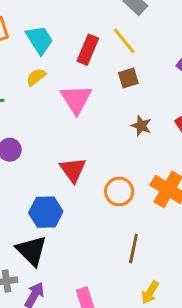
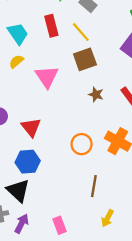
red rectangle: (88, 50) -> (51, 26), moved, turned -35
brown square: (128, 78) -> (85, 59), size x1.5
red triangle: (73, 170) -> (31, 127), moved

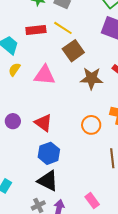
red rectangle: (51, 26) -> (36, 30), turned -66
pink triangle: (47, 77) -> (45, 75), turned -35
brown star: (96, 94) -> (91, 78), size x1.6

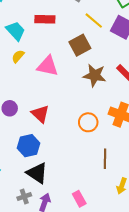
yellow line: (63, 28) -> (94, 21), moved
blue hexagon: (49, 153) -> (29, 146), moved

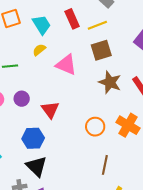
red rectangle: (45, 19) -> (72, 19), turned 54
yellow line: (94, 21) -> (97, 25), moved, turned -72

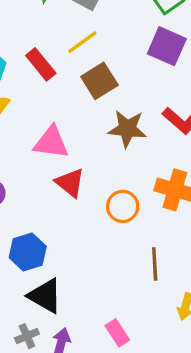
red rectangle: (72, 19) -> (41, 64), moved
pink triangle: (66, 65) -> (51, 142), moved
red triangle: (50, 110) -> (70, 183), moved

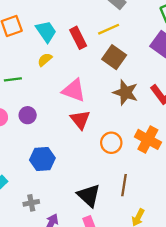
brown square: (99, 81) -> (114, 57), turned -35
black triangle: (45, 296) -> (89, 195), moved
gray cross: (27, 336) -> (31, 203), moved

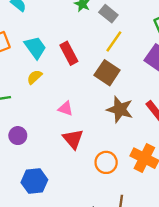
yellow line: (109, 29) -> (114, 41), moved, turned -30
pink triangle: (74, 90) -> (66, 109), size x0.6

